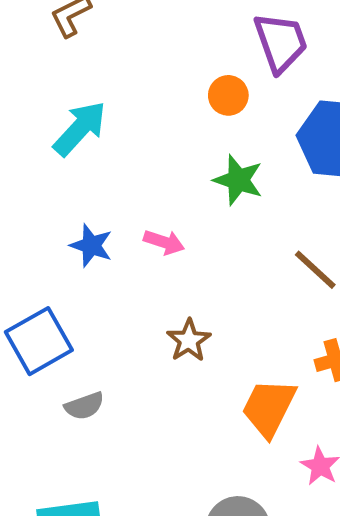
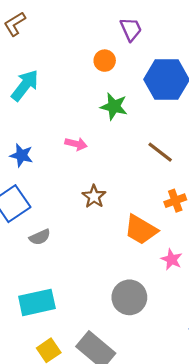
purple trapezoid: (281, 42) -> (131, 29), size x0.7
blue star: (91, 245) -> (21, 155), moved
orange trapezoid: (269, 408) -> (141, 230), turned -81

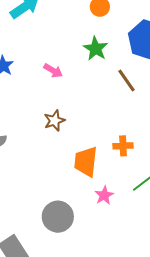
brown line: (160, 152) -> (126, 80), moved
orange trapezoid: (141, 230) -> (86, 162), turned 48

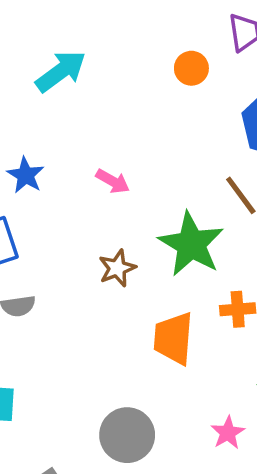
green star: (96, 49) -> (191, 244), moved, size x1.5
pink star: (104, 195) -> (228, 433), moved

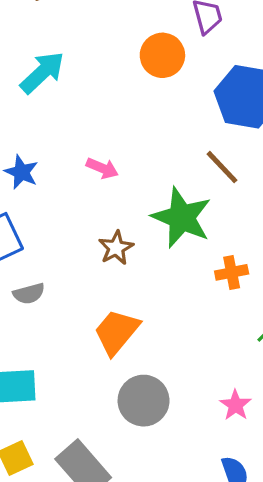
orange circle: (191, 68) -> (162, 55), size x1.4
orange trapezoid: (173, 338) -> (117, 332), moved, turned 42
pink star: (228, 433) -> (236, 405), moved

